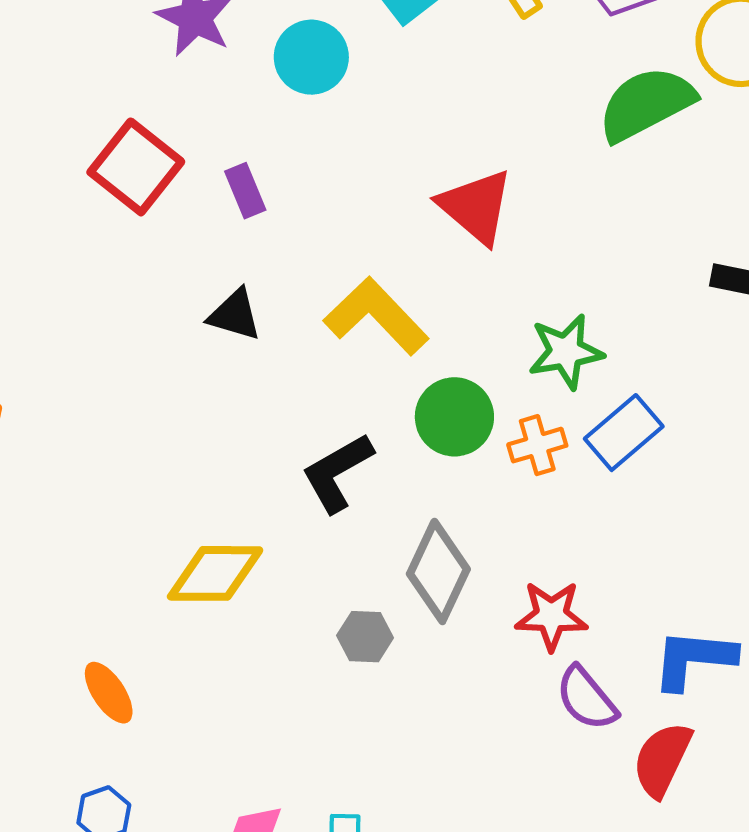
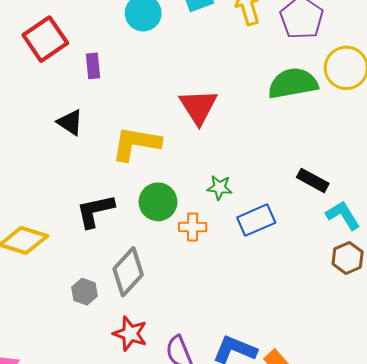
yellow L-shape: (376, 316) -> (136, 143), turned -54
green star: (566, 352) -> (219, 187), size x0.7
blue rectangle: (624, 433) -> (256, 220), moved
red star: (551, 616) -> (130, 334), moved

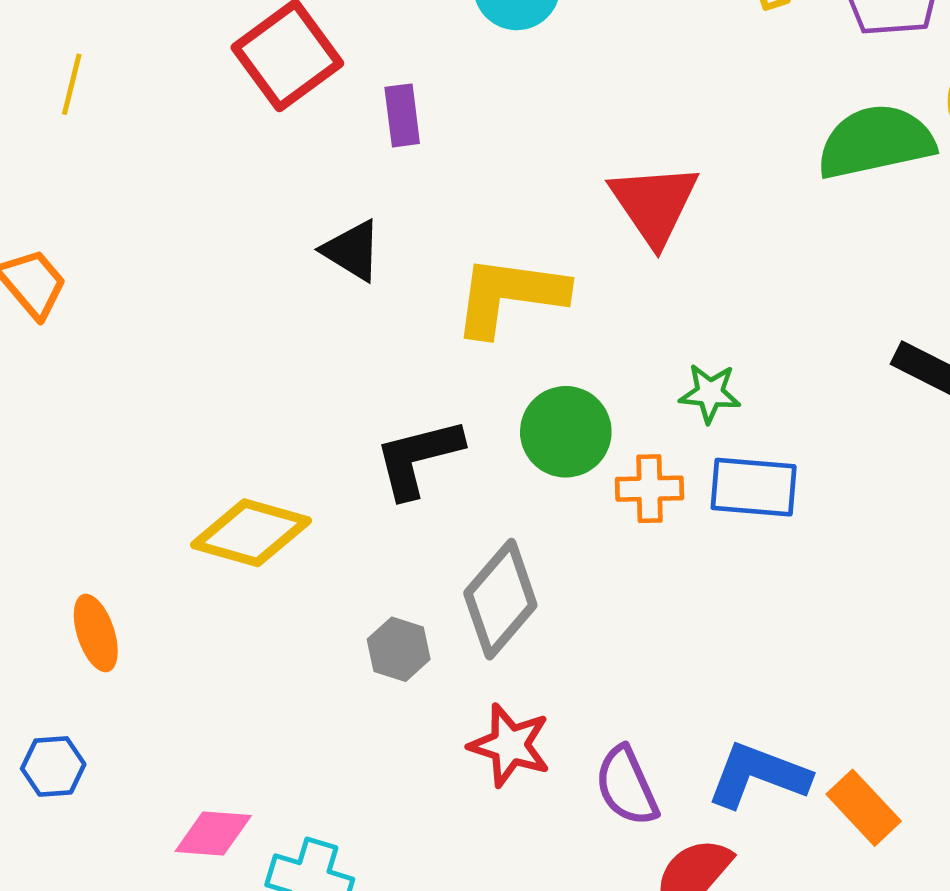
blue rectangle: (256, 220) -> (754, 487), moved, turned 30

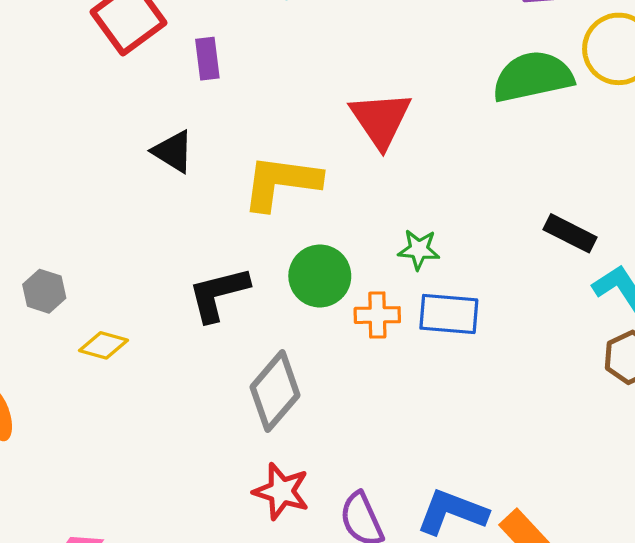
yellow diamond: (251, 533) -> (104, 345), size x0.6
gray hexagon: (399, 649) -> (44, 291), moved

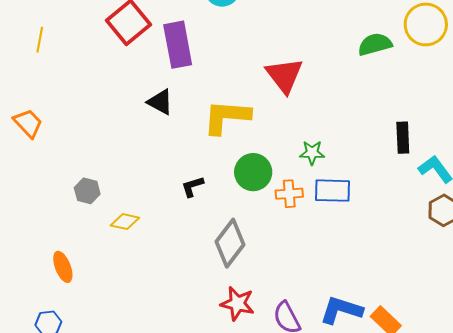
purple rectangle: (207, 59) -> (178, 45), size x1.8
green semicircle: (533, 77) -> (375, 44), size x0.7
black rectangle: (570, 233) -> (403, 138), turned 64
black L-shape: (218, 294) -> (192, 186), size x0.6

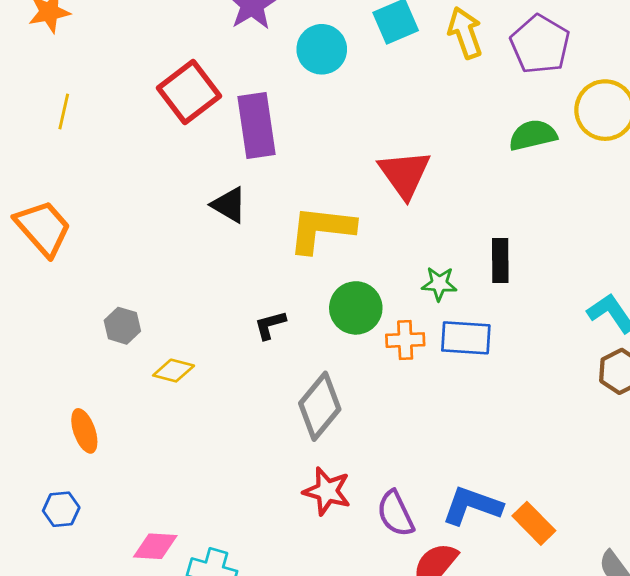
orange trapezoid: (28, 123) -> (43, 228), size x1.4
black rectangle: (403, 138) -> (500, 260), moved

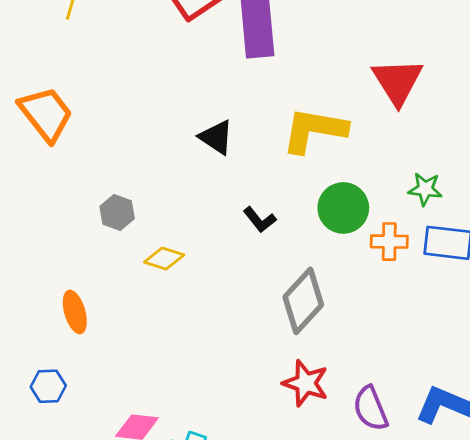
black triangle: (229, 205) -> (216, 137), moved
black L-shape: (270, 325) -> (260, 220), turned -116

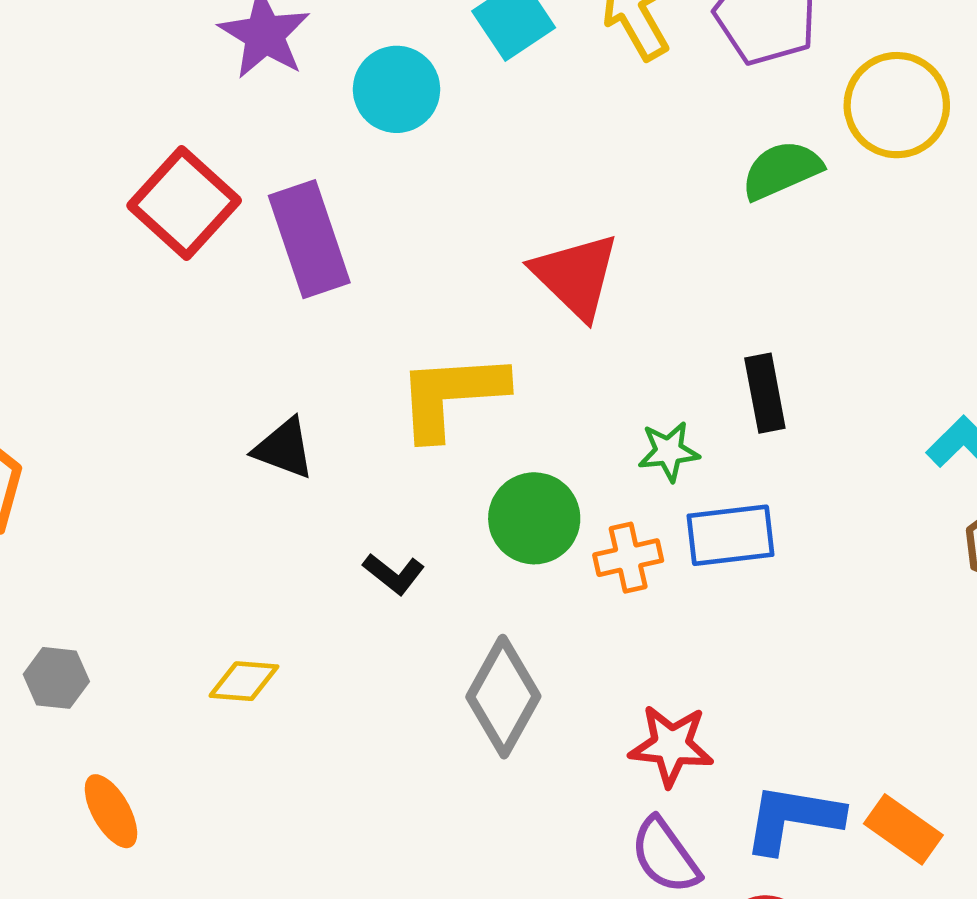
gray hexagon: (117, 213) -> (56, 678), moved
red star: (306, 383) -> (671, 746), moved

